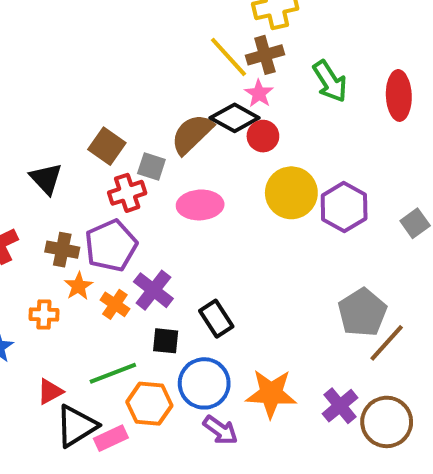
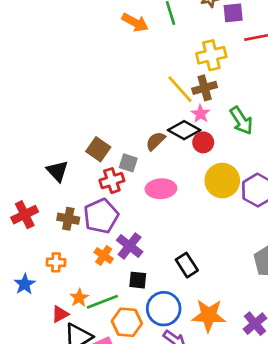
green arrow: (330, 81) -> (241, 121), moved
brown semicircle: (192, 134) -> (155, 141), size x0.7
orange star: (78, 286) -> (79, 298), moved
black rectangle: (216, 319) -> (187, 265), moved

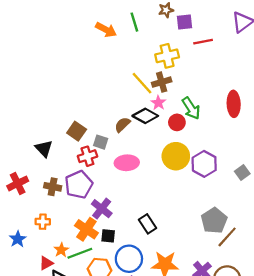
red circle: (203, 142) -> (177, 122), moved
orange cross: (104, 255) -> (86, 229), moved, size x1.5

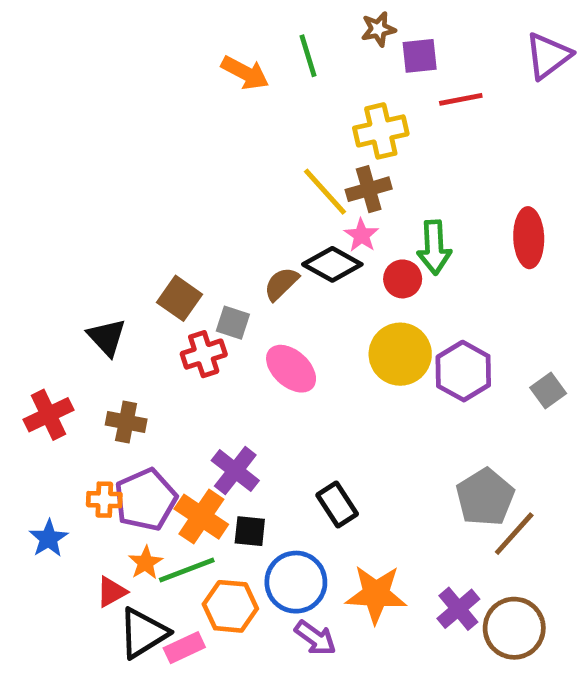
green arrow: (191, 108) -> (434, 247), turned 30
pink ellipse: (127, 163) -> (291, 369), turned 45
purple pentagon: (79, 185) -> (146, 500), moved

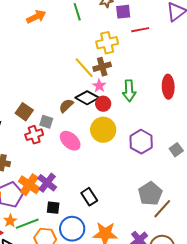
orange arrow: (245, 73) -> (36, 17), moved, turned -54
red circle: (403, 279) -> (103, 104), moved
yellow circle: (400, 354) -> (103, 130), moved
orange cross: (201, 517) -> (29, 185), moved

